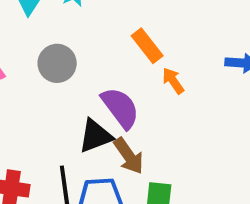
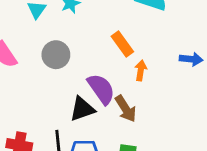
orange arrow: (173, 81) -> (141, 70), turned 42
brown arrow: (129, 156) -> (126, 109), moved

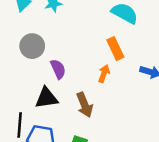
orange rectangle: (122, 44) -> (115, 49), moved
purple semicircle: (101, 89) -> (58, 69), moved, size x0.7

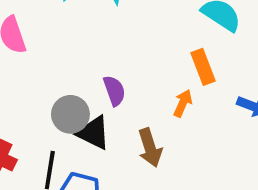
gray circle: (32, 46) -> (70, 114), moved
black triangle: (46, 98) -> (93, 133), turned 30

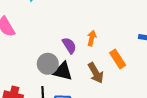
orange rectangle: (203, 67) -> (118, 59), moved
orange arrow: (183, 103) -> (92, 38), moved

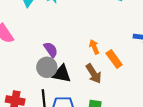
orange arrow: (92, 38) -> (94, 47), moved, turned -32
purple semicircle: (69, 46) -> (51, 50), moved

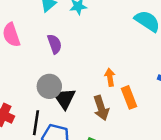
purple semicircle: (51, 50) -> (55, 44), moved
black triangle: (62, 74) -> (64, 98), turned 30

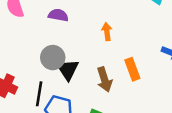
purple semicircle: (55, 44) -> (58, 15), turned -60
orange arrow: (110, 77) -> (107, 32), moved

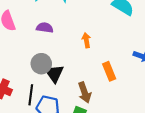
brown arrow: (104, 79) -> (85, 92), moved

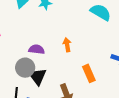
purple semicircle: (45, 28) -> (37, 49), moved

